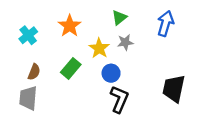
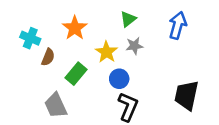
cyan cross: (28, 35) -> (30, 38), turned -30
brown semicircle: (34, 72) -> (48, 57), moved
gray trapezoid: (28, 98) -> (56, 105), moved, turned -30

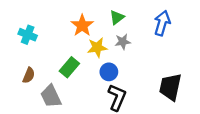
orange star: (75, 28) -> (82, 25), moved
yellow star: (106, 52) -> (97, 47), turned 30
brown semicircle: (48, 57) -> (29, 75), moved

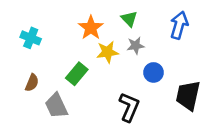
green triangle: (117, 17) -> (129, 19), turned -35
blue circle: (109, 72) -> (154, 72), moved

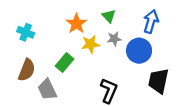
blue circle: (154, 72) -> (139, 51), moved, size x1.5
brown semicircle: (32, 83) -> (27, 70), size x1.5

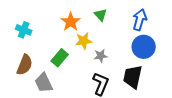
gray star: (114, 39) -> (101, 56), moved
blue circle: (139, 51) -> (144, 47), moved
black trapezoid: (158, 81) -> (133, 77), moved

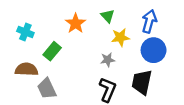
yellow star: (84, 41) -> (120, 37), moved
green rectangle: (60, 58) -> (52, 51), moved
brown semicircle: (25, 65) -> (26, 69), turned -110

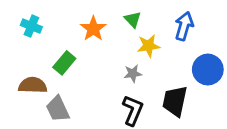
cyan cross: (25, 32) -> (31, 26), moved
blue circle: (154, 50) -> (208, 70), moved

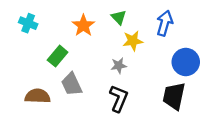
brown semicircle: (33, 85) -> (38, 96), moved
black trapezoid: (175, 101) -> (174, 96), moved
gray trapezoid: (58, 109) -> (72, 84), moved

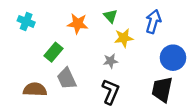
orange star: (83, 26) -> (78, 24), turned -30

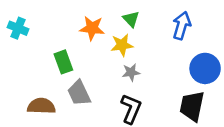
cyan cross: (26, 21) -> (18, 28), moved
yellow star: (124, 38) -> (122, 45), moved
green rectangle: (54, 52) -> (63, 62), turned -60

